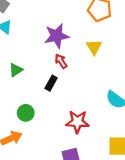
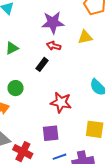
yellow triangle: (94, 47) -> (85, 37), turned 42
red arrow: (61, 61) -> (54, 46), turned -48

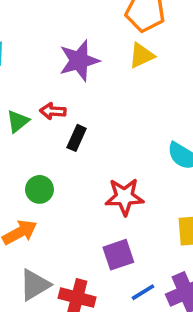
yellow triangle: (85, 37) -> (142, 55), moved
red arrow: (54, 46) -> (53, 111), moved

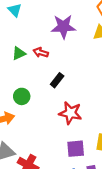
black rectangle: (77, 138) -> (57, 80), moved
purple square: (118, 255) -> (76, 149), moved

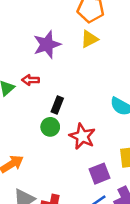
green circle: (22, 96) -> (50, 127), moved
red star: (70, 113) -> (82, 136), turned 30

